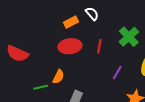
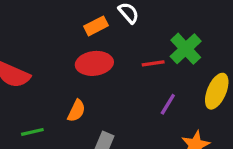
red line: (99, 46) -> (153, 63), moved, turned 72
green line: (41, 87) -> (32, 132), moved

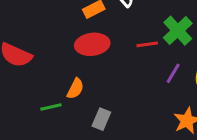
purple line: (168, 104) -> (173, 73), moved
green line: (32, 132) -> (51, 107), moved

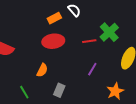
purple line: (173, 73) -> (92, 69), moved
green line: (51, 107) -> (24, 92), moved, turned 72

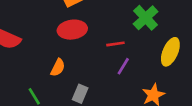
red line: (89, 41) -> (115, 44), moved

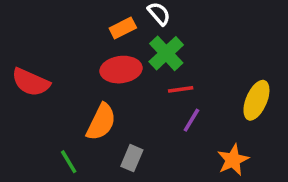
green cross: (146, 18) -> (166, 53), moved
orange semicircle: (58, 67) -> (101, 122), size x1.5

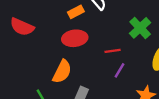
green cross: (166, 53) -> (140, 28), moved
red semicircle: (31, 82) -> (22, 27), moved

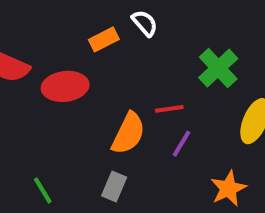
red ellipse: (75, 38) -> (65, 86), moved
orange semicircle: (62, 72) -> (128, 133), moved

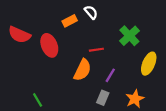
red ellipse: (65, 86) -> (49, 45), turned 75
red line: (169, 109) -> (96, 50), moved
gray rectangle: (114, 186) -> (103, 98), moved

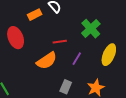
orange semicircle: (82, 70) -> (47, 61), turned 30
purple line: (110, 75) -> (77, 59), moved

